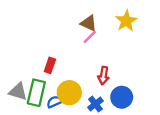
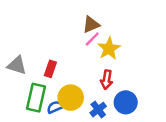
yellow star: (126, 21) -> (109, 49), moved
brown triangle: (89, 23) -> (91, 25), turned -48
gray triangle: (18, 92) -> (17, 65), moved

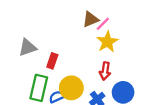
pink line: (92, 39) -> (103, 24), moved
gray triangle: (17, 65) -> (28, 47), moved, turned -36

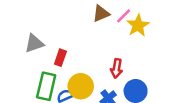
pink line: (103, 24) -> (124, 16), moved
yellow star: (107, 42) -> (138, 25), moved

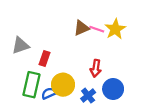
brown triangle: (101, 14) -> (82, 28), moved
pink line: (124, 16) -> (97, 29), moved, turned 64

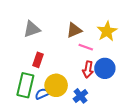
pink line: (97, 29) -> (86, 47), moved
gray triangle: (21, 45) -> (32, 29), moved
blue circle: (113, 89) -> (105, 68), moved

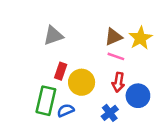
brown triangle: (74, 30) -> (113, 37), moved
blue circle: (105, 68) -> (138, 96), moved
yellow circle: (56, 85) -> (82, 82), moved

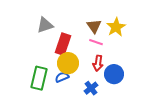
brown triangle: (113, 37) -> (94, 26), turned -42
red rectangle: (61, 71) -> (63, 44), moved, size x1.5
blue semicircle: (66, 110) -> (62, 77), moved

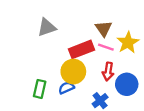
yellow star: (116, 27) -> (128, 43), moved
red rectangle: (63, 44) -> (81, 49), moved, turned 50
green rectangle: (39, 78) -> (40, 89), size x0.7

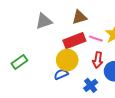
brown triangle: (104, 29) -> (79, 17), moved, turned 49
green rectangle: (40, 89) -> (19, 62), moved, turned 42

